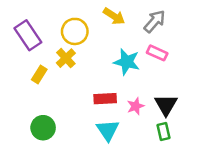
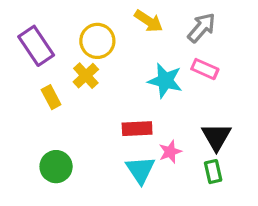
yellow rectangle: (39, 75) -> (51, 97), turned -60
pink star: (136, 106) -> (170, 152), moved

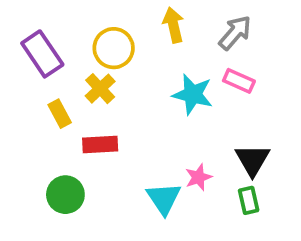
yellow arrow: (149, 21) -> (173, 25), turned -136
red rectangle: (137, 129) -> (100, 144), moved

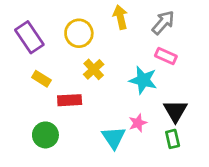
yellow cross: (100, 89) -> (94, 69), moved
cyan star: (193, 94) -> (143, 80), moved
yellow rectangle: (60, 114) -> (41, 79), turned -30

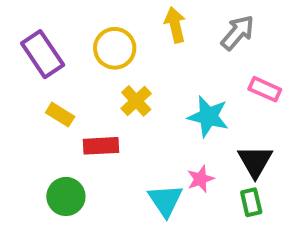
pink rectangle: (166, 56) -> (265, 89), moved

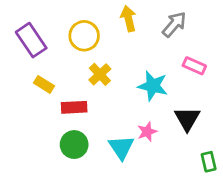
green circle: (66, 196) -> (74, 145), moved
green rectangle: (251, 202) -> (209, 162), moved

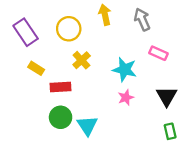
gray arrow: (174, 24) -> (142, 19), turned -65
black triangle: (187, 119) -> (167, 96), moved
pink star: (147, 132) -> (126, 97), moved
cyan triangle: (121, 147) -> (87, 125), moved

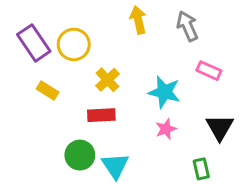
yellow circle: (69, 29) -> (74, 44), moved
red rectangle: (61, 87) -> (101, 115), moved
green rectangle: (170, 131) -> (201, 169), moved

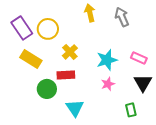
pink rectangle: (209, 71) -> (139, 58), moved
yellow rectangle: (48, 91) -> (31, 59), size x1.5
cyan star: (164, 92) -> (107, 60), turned -30
green circle: (80, 155) -> (47, 89), moved

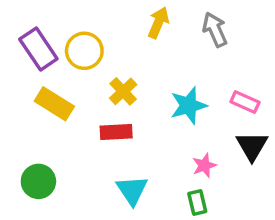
yellow arrow: (90, 13) -> (158, 23), turned 36
pink star: (108, 84) -> (204, 165), moved
green circle: (47, 89) -> (38, 181), moved
green rectangle: (131, 110) -> (197, 203), moved

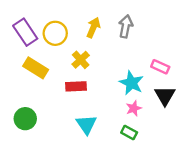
yellow arrow: (158, 23) -> (93, 28), moved
gray arrow: (215, 30) -> (126, 26), moved, turned 35
cyan star: (188, 106) -> (131, 83), moved, turned -30
green rectangle: (197, 203) -> (129, 133), turned -49

